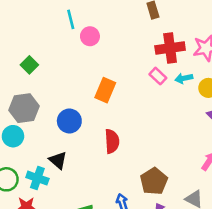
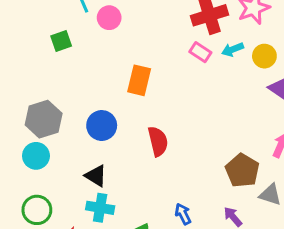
green square: (29, 65) -> (61, 41), moved, turned 35
cyan cross: (37, 178) -> (100, 208), moved
brown pentagon: (154, 181) -> (242, 170), moved

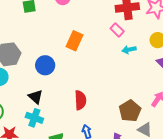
cyan arrow: (233, 49) -> (129, 50), moved
red semicircle: (158, 141) -> (80, 100), moved

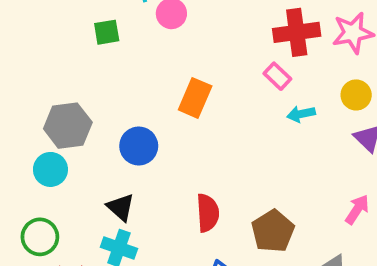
brown pentagon: (130, 111) -> (273, 231), moved

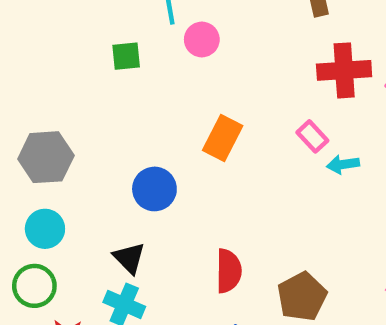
pink rectangle: (277, 76) -> (312, 136), moved
gray hexagon: (68, 126) -> (46, 157), moved
cyan circle: (50, 169) -> (45, 229), moved

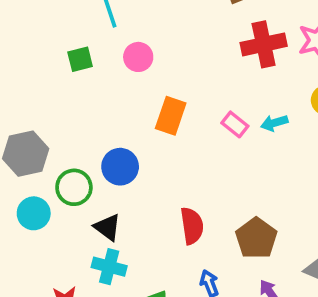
pink circle: (202, 40) -> (138, 57), moved
pink rectangle: (312, 136) -> (235, 124), moved
green circle: (34, 286) -> (74, 187), moved

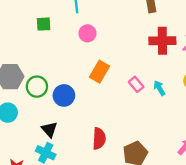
green square: (80, 59) -> (44, 24), moved
cyan arrow: (274, 123) -> (159, 88), turned 64
green circle: (74, 187) -> (37, 87), moved

